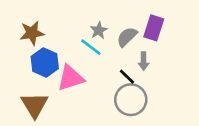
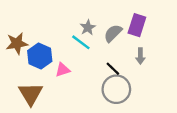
brown star: (32, 33) -> (17, 43), moved
gray arrow: (144, 61) -> (140, 56), moved
pink triangle: (70, 78) -> (63, 70), size x0.6

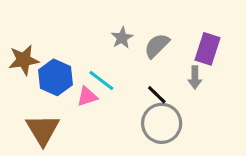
purple rectangle: (137, 25) -> (208, 49), moved
cyan line: (81, 42) -> (101, 81), moved

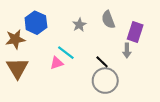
gray semicircle: (157, 46) -> (108, 20), moved, turned -66
blue hexagon: (55, 77) -> (36, 23), moved
brown triangle: (43, 130) -> (17, 68), moved

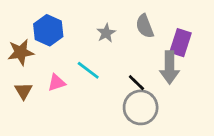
gray arrow: (127, 51) -> (170, 67), size x1.6
pink triangle: (57, 63) -> (57, 83), moved
brown triangle: (17, 68) -> (23, 91), size x0.6

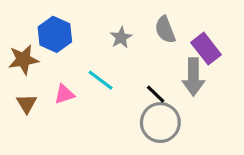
purple rectangle: (181, 43) -> (206, 49), turned -56

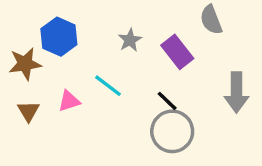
gray semicircle: (165, 30) -> (211, 20), moved
purple rectangle: (206, 49) -> (177, 52), moved
gray arrow: (193, 77) -> (236, 92), moved

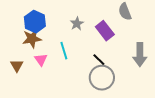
brown star: (25, 64) -> (32, 39), moved
cyan line: (108, 86) -> (64, 51), turned 36
pink triangle: (69, 101) -> (41, 60), turned -48

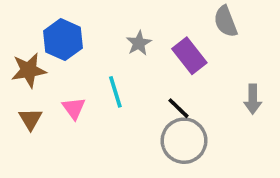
brown star: (32, 39) -> (29, 70), moved
gray arrow: (140, 55) -> (253, 99), size x0.7

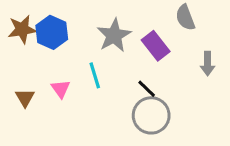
gray star: (139, 43) -> (114, 35), size x1.6
brown star: (29, 70) -> (22, 29), moved
gray arrow: (253, 99) -> (208, 64), moved

